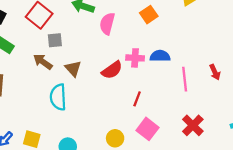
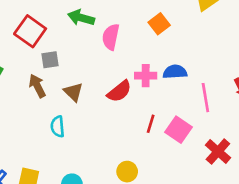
brown arrow: (43, 62) -> (37, 86), turned 30
cyan semicircle: (58, 97) -> (58, 127), size x0.7
pink square: (147, 129) -> (178, 130), moved

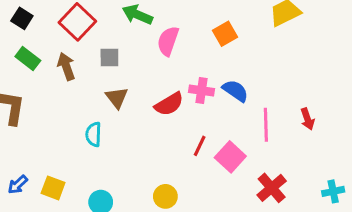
gray square: (50, 60) -> (109, 58), moved
blue semicircle: (175, 72) -> (235, 91), turned 30
brown arrow: (37, 86) -> (66, 66), moved

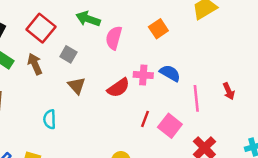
gray square: (109, 58) -> (68, 54), turned 35
cyan semicircle: (93, 134) -> (50, 119), moved

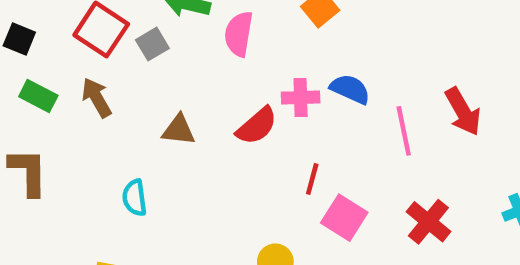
gray square: (68, 54) -> (152, 44), moved, turned 35
brown triangle: (77, 86) -> (179, 130), turned -36
red arrow: (229, 91) -> (463, 111), size x1.5
pink square: (170, 126) -> (344, 218), moved

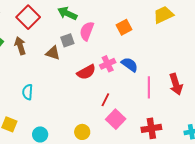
gray square: (152, 44) -> (67, 40), moved
pink cross: (301, 98) -> (108, 64), turned -35
brown triangle: (179, 130) -> (53, 53), moved
red cross: (428, 222) -> (151, 128), turned 30

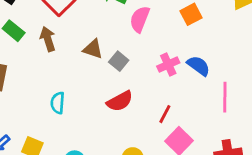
gray square: (67, 40) -> (119, 61), moved, turned -32
red semicircle: (86, 72) -> (120, 101), moved

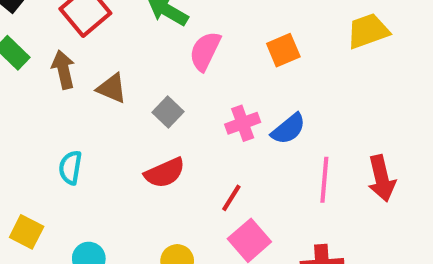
brown triangle: (93, 49) -> (112, 88), moved
blue semicircle: (199, 66) -> (288, 129), turned 100

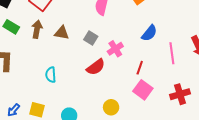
brown arrow: (63, 70) -> (37, 29), turned 36
pink cross: (243, 123) -> (115, 49), moved
red line: (231, 198) -> (140, 68), moved

